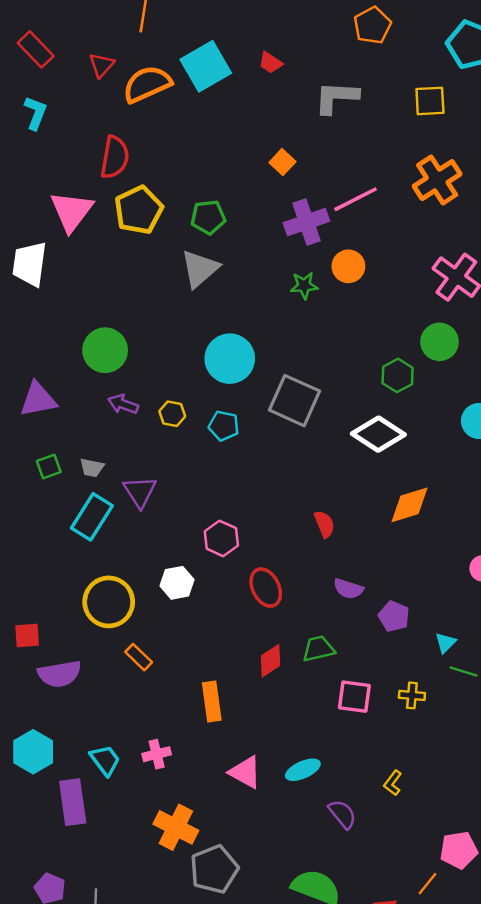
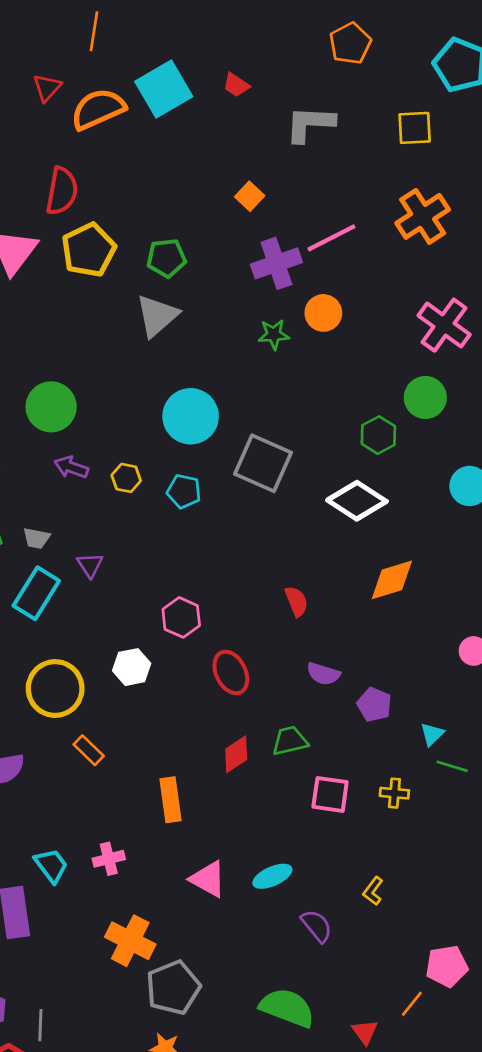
purple triangle: (140, 492) -> (90, 565), size x0.7

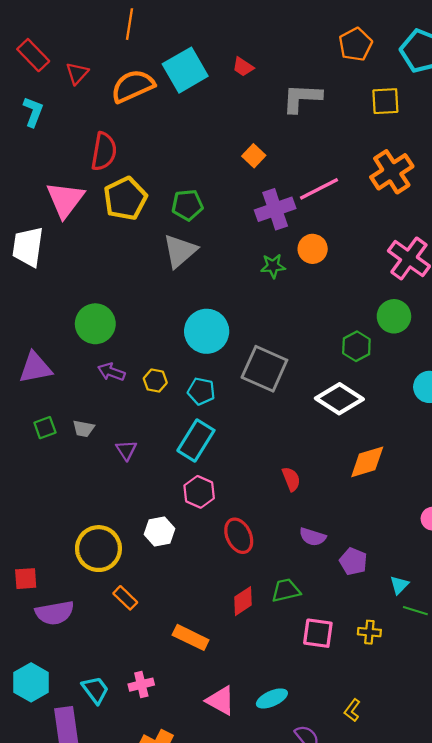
orange pentagon: (350, 43) -> (355, 44), moved
red triangle: (47, 88) -> (77, 73), moved
cyan rectangle: (36, 593) -> (196, 440), moved
orange rectangle: (170, 800) -> (191, 637), turned -56

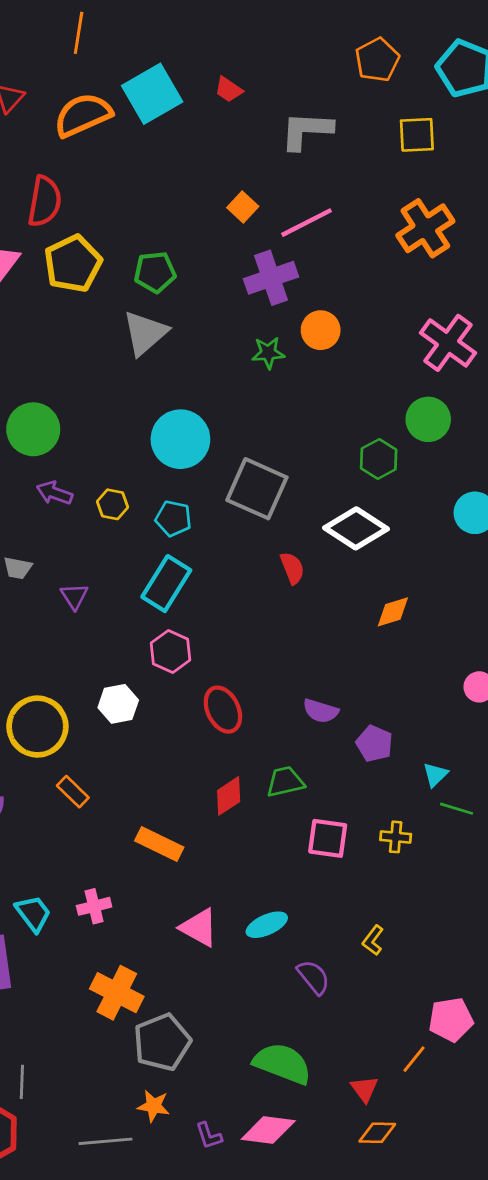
pink line: (319, 189) -> (306, 223), moved
orange diamond: (367, 462) -> (393, 612), size x0.7
red semicircle: (291, 479) -> (292, 568), moved

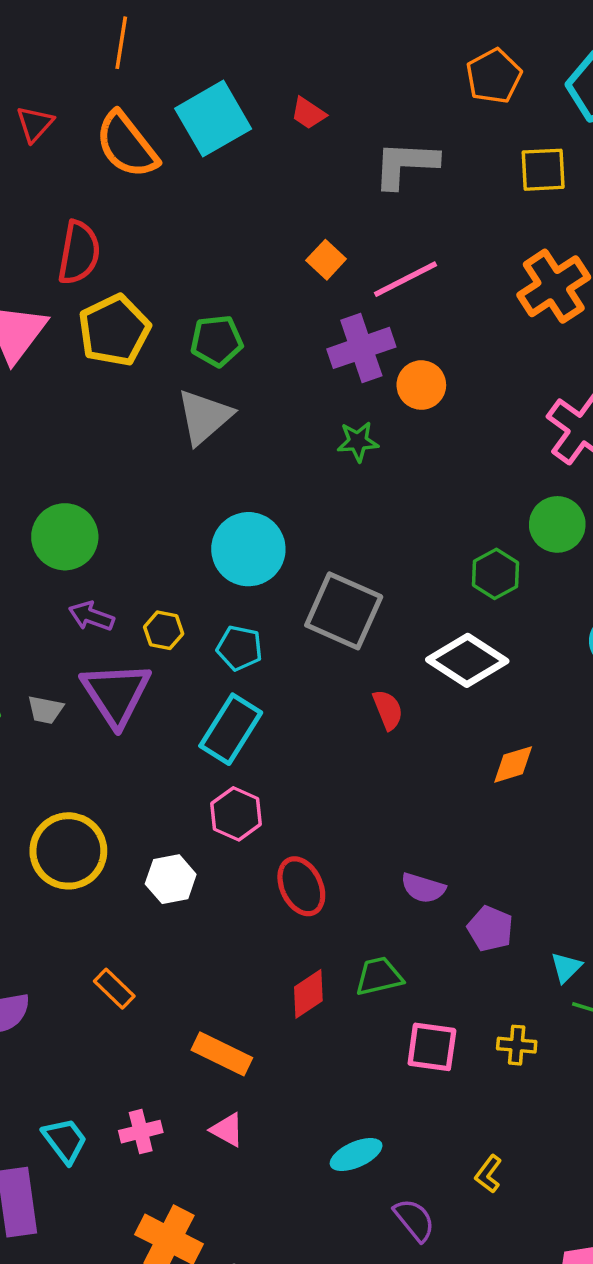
orange semicircle: (83, 115) -> (127, 145), turned -104
orange circle: (321, 330) -> (421, 385), moved
purple triangle: (74, 596) -> (116, 694), moved, size x2.0
yellow circle: (37, 727) -> (68, 851), moved
pink triangle: (199, 928) -> (227, 1130), moved, size x0.7

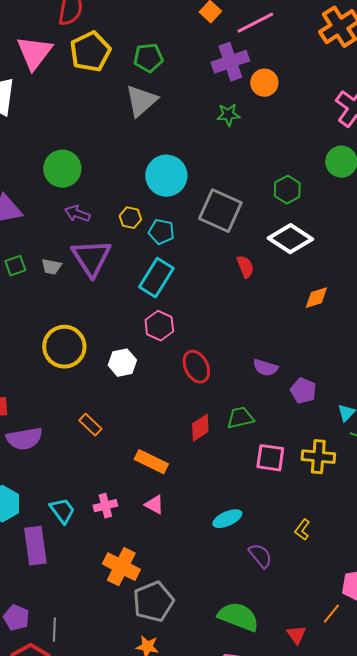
green hexagon: (495, 574) -> (287, 190), moved
yellow hexagon: (164, 630) -> (130, 218), moved
yellow cross: (517, 1045) -> (318, 457), size x1.5

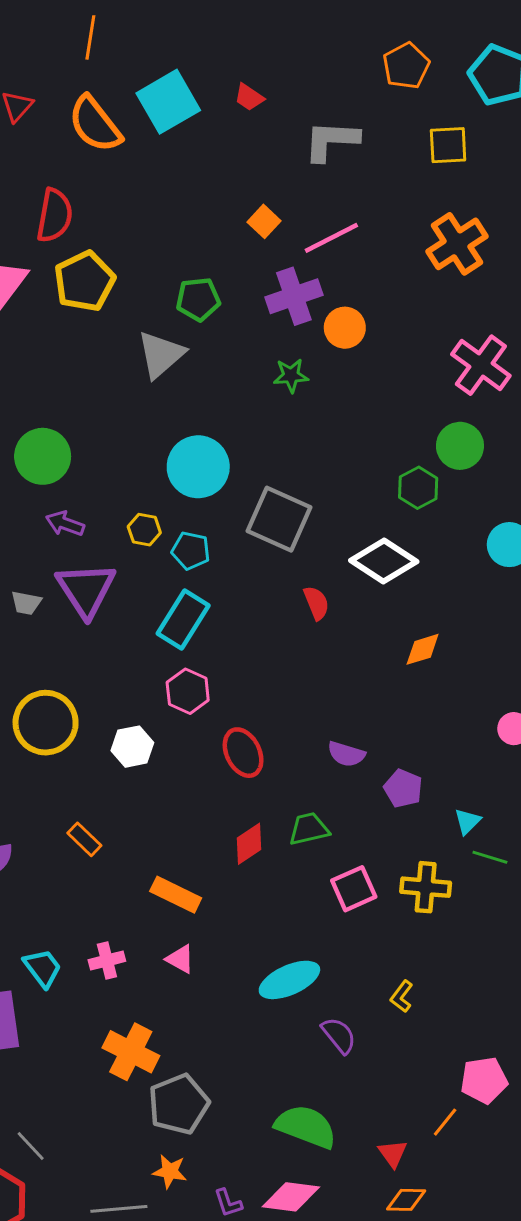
green pentagon: (148, 58) -> (198, 299), moved
green hexagon: (287, 190) -> (418, 488), moved
pink square: (270, 458) -> (354, 889), turned -32
cyan ellipse: (227, 519) -> (289, 980), size x1.4
gray line: (54, 630) -> (31, 1146), turned -45

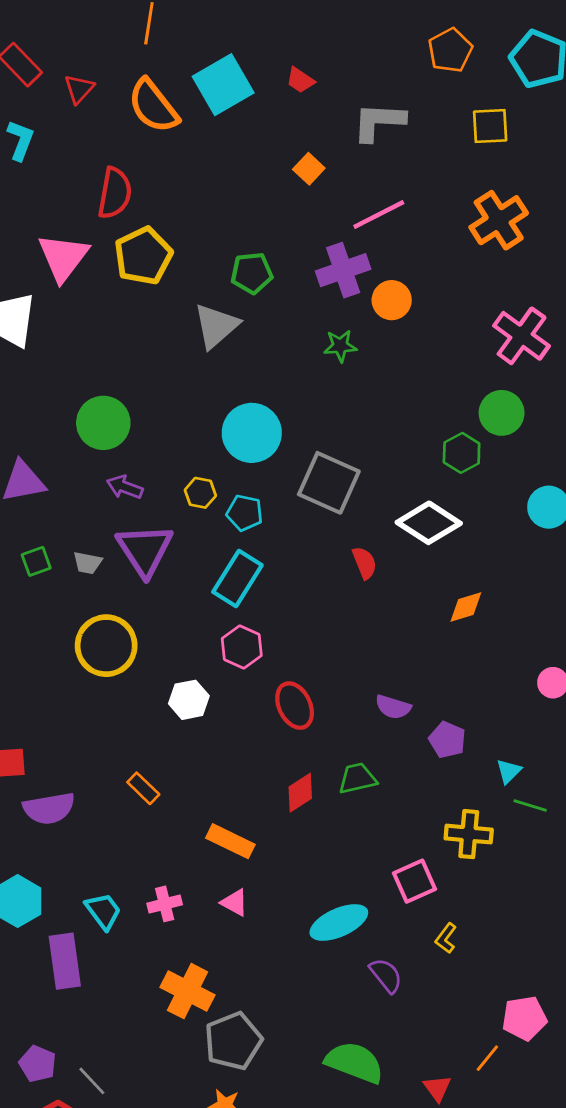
orange square: (264, 221) -> (309, 169), moved
yellow circle: (46, 723) -> (106, 646), moved
pink square: (354, 889) -> (414, 881), moved

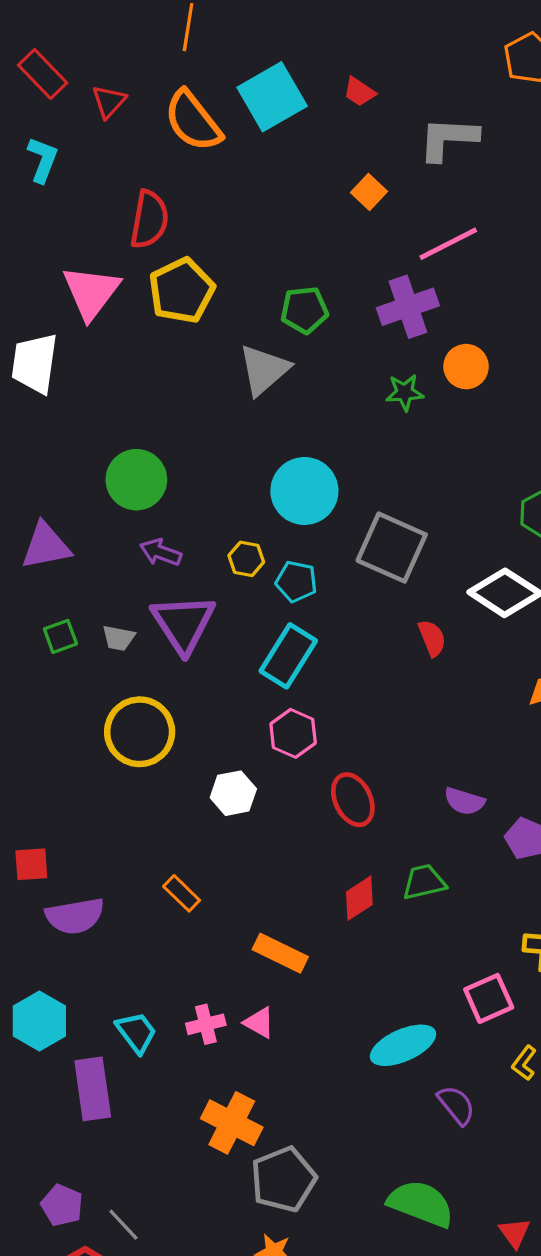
orange circle: (392, 300) -> (466, 367), moved
pink triangle: (235, 903) -> (259, 1023), moved

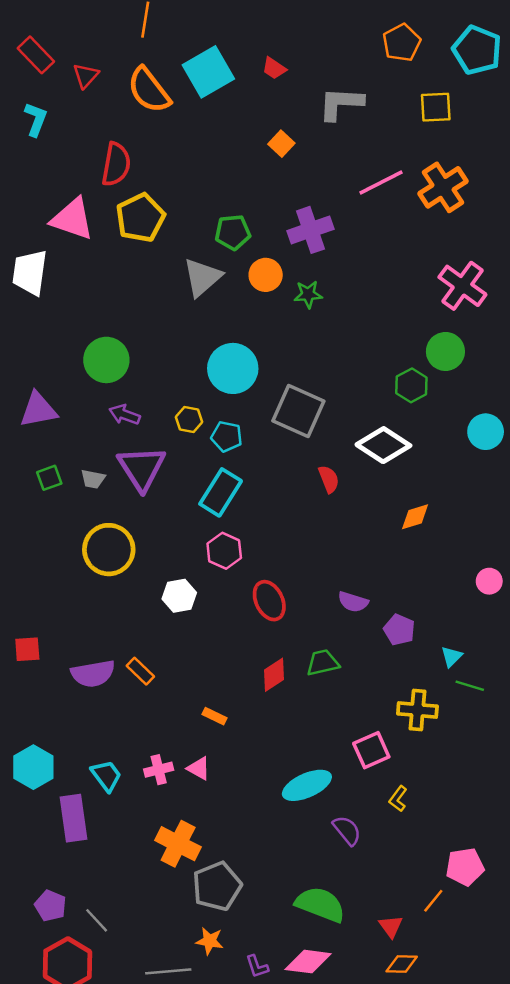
pink line: (448, 244) -> (381, 183), moved
pink triangle: (91, 292) -> (72, 219), turned -48
orange circle: (466, 367) -> (266, 275), moved
purple semicircle: (75, 916) -> (93, 674), moved
orange rectangle: (280, 953) -> (215, 716), size x0.6

